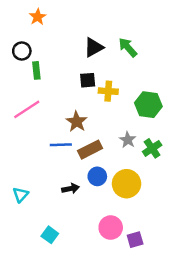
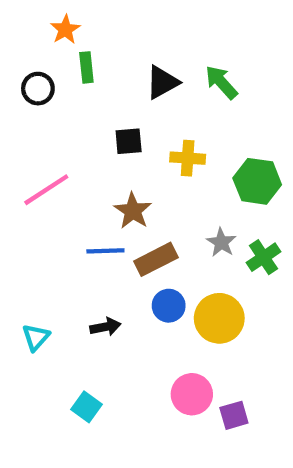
green rectangle: (36, 70) -> (86, 67), moved
black square: (88, 80) -> (129, 141), moved
black arrow: (70, 189) -> (105, 327), moved

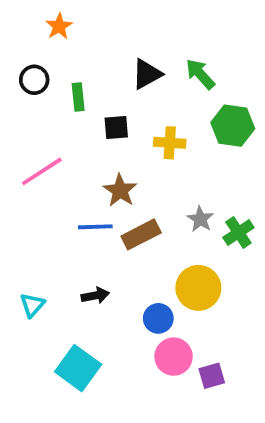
green rectangle: (86, 67) -> (78, 97), moved
green hexagon: (257, 181) -> (233, 126), moved
blue circle: (169, 306) -> (158, 318), moved
cyan square: (86, 407) -> (78, 368), size x1.6

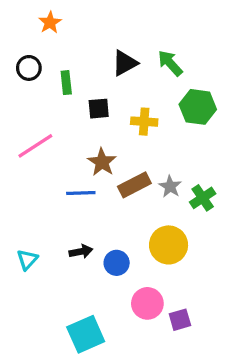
brown rectangle: (141, 234) -> (134, 185), moved
blue circle: (158, 318) -> (117, 263), moved
cyan square: (78, 368) -> (86, 334), moved, turned 30

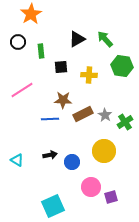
orange star: (50, 22) -> (31, 14), size x1.5
brown star: (102, 162) -> (63, 100), turned -30
cyan triangle: (27, 260) -> (17, 160), turned -40

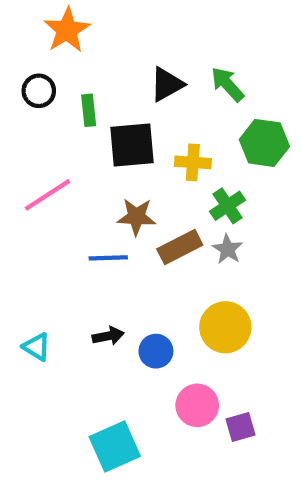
black square: (61, 67) -> (132, 145), size x1.6
green cross: (125, 122) -> (228, 206), moved

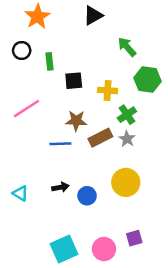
black triangle: (167, 84) -> (93, 15), moved
black square: (132, 145) -> (74, 81), size x0.7
pink circle: (197, 405) -> (104, 249), moved

